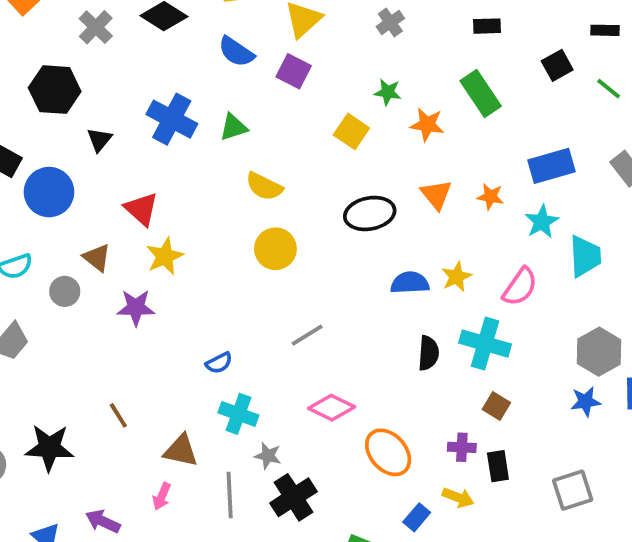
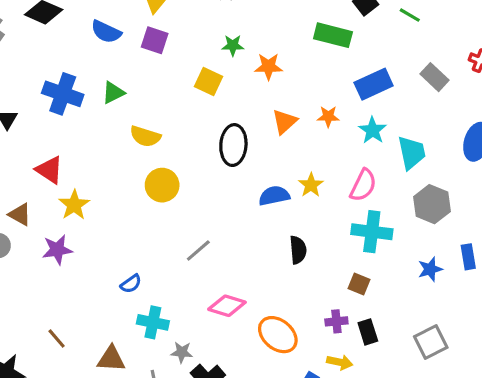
green rectangle: (481, 94) -> (333, 35), moved, turned -33
orange triangle: (436, 195) -> (284, 122), turned 36
black ellipse: (370, 213) -> (233, 145), turned -66
cyan cross: (485, 344) -> (372, 232), moved
gray hexagon: (599, 352) -> (432, 204), moved

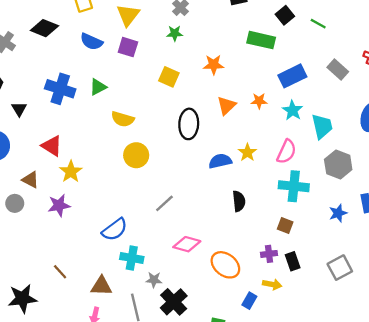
green star: (233, 45) -> (175, 33), moved
blue semicircle: (131, 284) -> (115, 230), size x1.6

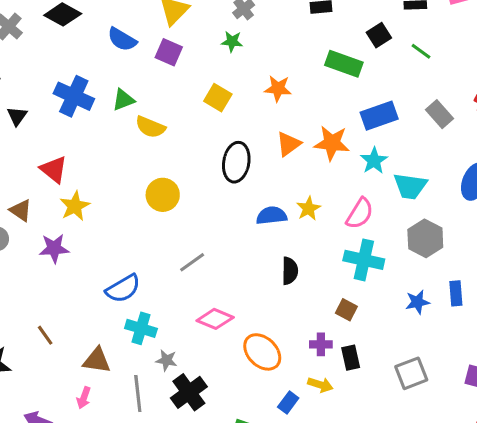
orange star: (259, 101) -> (332, 143), size x1.6
yellow semicircle: (123, 119) -> (150, 127), moved
cyan trapezoid: (322, 126) -> (410, 186), turned 104

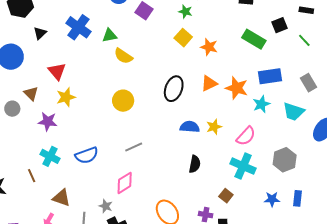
yellow square: (218, 98) -> (183, 38), moved
cyan trapezoid: (410, 186) -> (294, 112), moved
pink diamond: (215, 319) -> (125, 183), moved, turned -65
cyan cross: (141, 328) -> (50, 156), moved

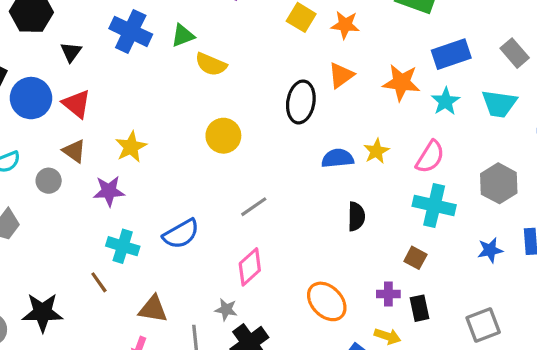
red triangle: (57, 71) -> (77, 104), moved
orange triangle: (209, 83) -> (341, 75), moved

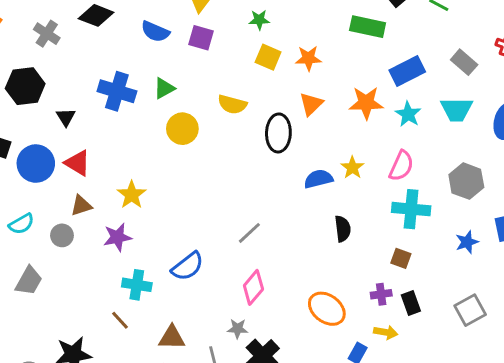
yellow semicircle: (211, 64) -> (232, 104), moved
yellow circle: (223, 136) -> (182, 129), moved
brown triangle: (74, 151) -> (81, 206), turned -45

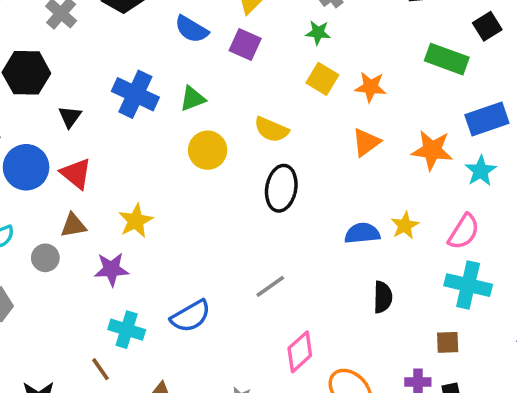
black ellipse: (278, 133) -> (281, 188), moved
brown square: (401, 258) -> (448, 342), turned -30
pink diamond: (253, 287) -> (300, 352), moved

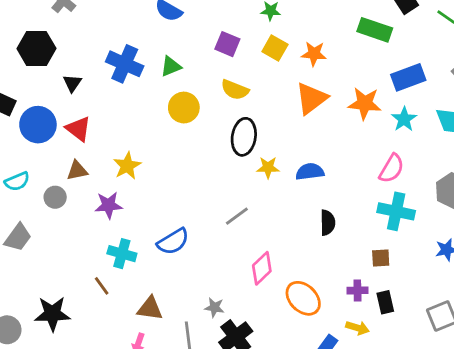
purple square: (245, 44) -> (227, 44), moved
orange triangle: (366, 142) -> (311, 98), size x1.4
yellow star: (405, 225) -> (268, 167), moved, turned 30

